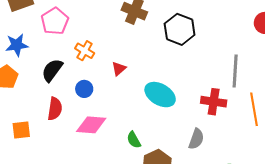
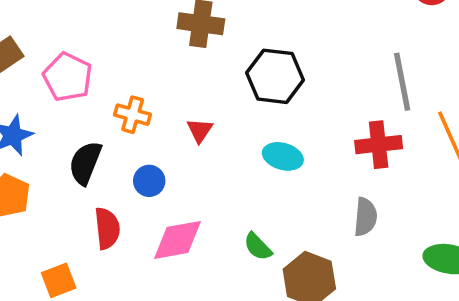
black hexagon: (180, 29) -> (275, 76), moved
cyan ellipse: (160, 95) -> (283, 156), size x0.7

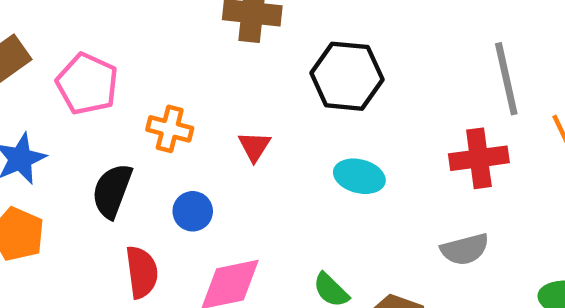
gray semicircle: (365, 217) -> (465, 249), turned 72

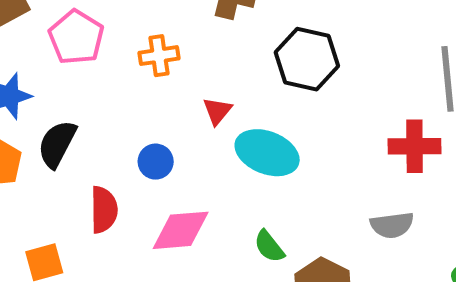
orange cross: (170, 129) -> (159, 56), moved, turned -30
cyan ellipse: (359, 176) -> (267, 153), moved, size x1.4
black semicircle: (112, 191) -> (57, 144), moved

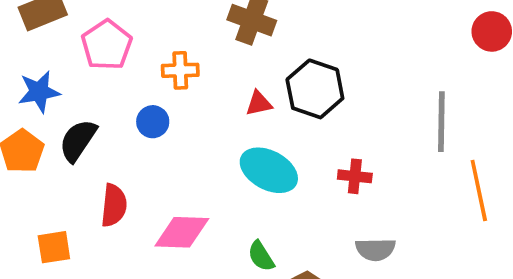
red triangle: (217, 111) -> (259, 103), moved, turned 32
red cross: (415, 146) -> (355, 176), moved, size x0.7
blue circle: (156, 162) -> (153, 122), moved

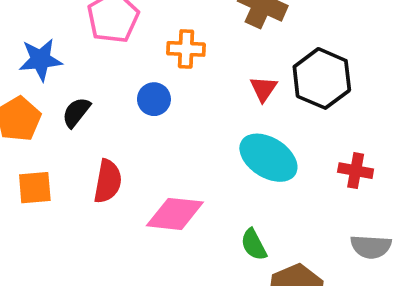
red triangle: (259, 103) -> (263, 89), turned -48
black semicircle: (78, 140) -> (76, 112), size x0.7
orange square: (54, 247) -> (35, 188), moved

